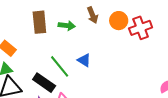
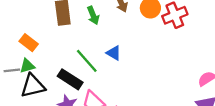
green arrow: (67, 26) -> (93, 15), turned 63

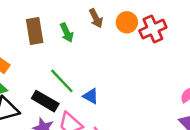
blue triangle: (114, 53) -> (91, 96), moved

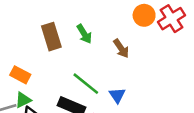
brown arrow: (96, 18) -> (121, 48), moved
blue triangle: (91, 96) -> (117, 95), turned 35

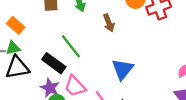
blue triangle: (117, 95) -> (123, 69), moved, size x1.5

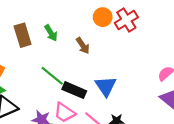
black rectangle: (54, 63) -> (74, 90), moved

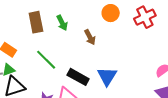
red cross: (126, 20) -> (145, 17), moved
green line: (52, 76) -> (46, 60), moved

